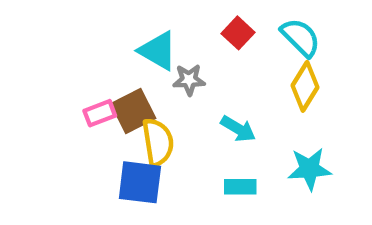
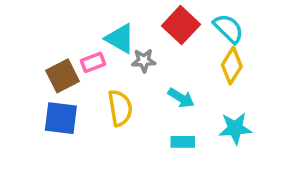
red square: (238, 33) -> (181, 25), size x1.5
brown square: (133, 111) -> (63, 76), moved
pink rectangle: (100, 113) -> (93, 62), moved
blue square: (140, 182) -> (61, 118), moved

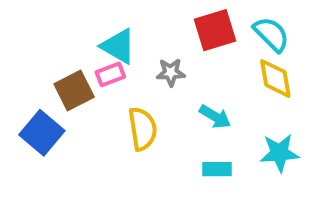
red square: (181, 25) -> (215, 30), turned 30
cyan triangle: (120, 39) -> (118, 46), moved
yellow diamond: (232, 66) -> (275, 78), turned -42
blue square: (61, 118) -> (42, 133), moved, turned 33

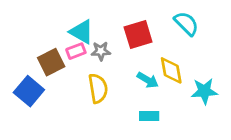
red square: (215, 30) -> (138, 35), moved
gray star: (171, 72) -> (101, 51), moved
yellow diamond: (275, 78) -> (171, 70), moved
cyan star: (279, 153) -> (204, 91), moved

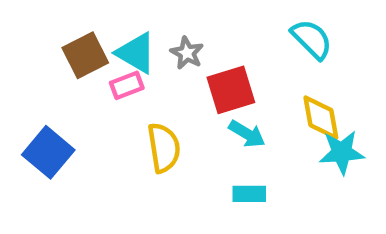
red square: (138, 35) -> (231, 90), moved
gray star: (101, 51) -> (187, 53), moved, turned 30
brown square: (51, 62) -> (85, 55), moved
yellow diamond: (171, 70) -> (321, 118), moved

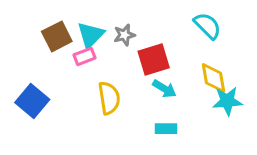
cyan triangle: (136, 53) -> (91, 35), turned 44
gray star: (187, 53) -> (124, 35), turned 30

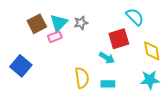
red square: (154, 60) -> (119, 39), moved
yellow diamond: (214, 78) -> (152, 51), moved
yellow semicircle: (109, 98) -> (82, 78), moved
cyan star: (227, 101) -> (150, 80), moved

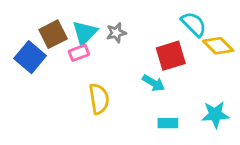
yellow diamond: (152, 51) -> (218, 46), moved, turned -35
blue square: (21, 66) -> (30, 57), moved
yellow semicircle: (82, 78) -> (99, 99), moved
cyan rectangle: (108, 84) -> (168, 123), moved

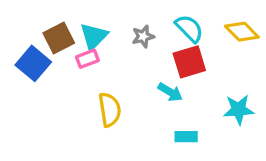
cyan semicircle: (194, 24) -> (189, 28), moved
gray star: (116, 33) -> (143, 36), moved
yellow diamond: (218, 46) -> (242, 32), moved
cyan star: (215, 115) -> (239, 110), moved

